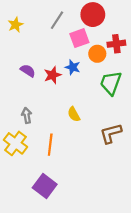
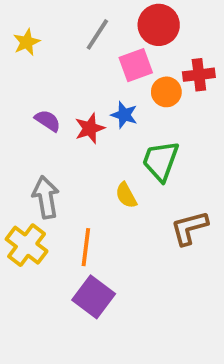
green trapezoid: (111, 83) -> (161, 161), moved
gray arrow: (27, 115) -> (46, 197), size x1.5
purple square: (45, 186) -> (94, 297), moved

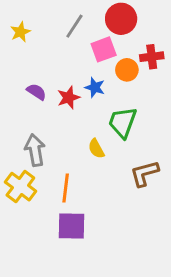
purple square: (94, 297) -> (71, 226), turned -36

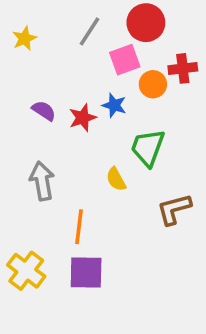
yellow cross: (20, 187) -> (26, 271), moved

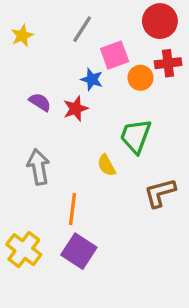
red circle: (146, 23) -> (160, 21), moved
blue star: (114, 105) -> (92, 79), moved
purple square: (86, 272) -> (79, 251), turned 32

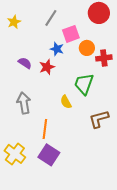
red cross: (168, 63) -> (104, 58), moved

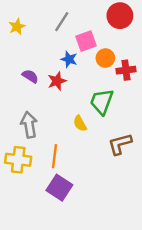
yellow cross: (15, 154) -> (18, 160), moved, turned -30

